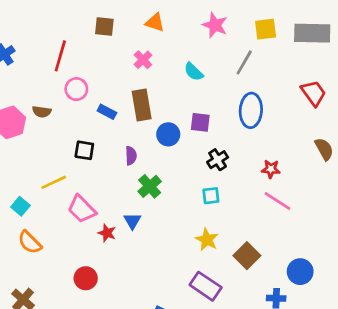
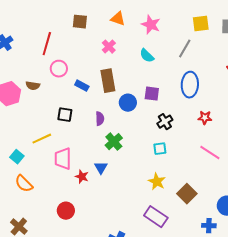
pink star: (215, 25) -> (151, 25), moved
red star: (271, 169) -> (205, 118), moved
pink trapezoid: (82, 209) -> (63, 159), turned 45

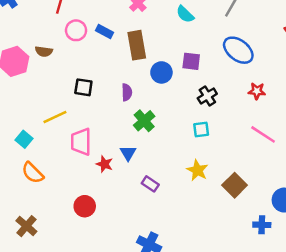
blue ellipse: (190, 85) -> (238, 50), turned -55
blue rectangle: (82, 86) -> (105, 32), moved
purple rectangle: (156, 217) -> (150, 184), moved, size x0.6

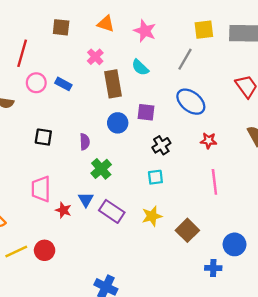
brown rectangle: (137, 45) -> (113, 84), moved
yellow line: (55, 117) -> (16, 252), moved
pink line: (263, 134) -> (214, 182), turned 50
yellow star: (197, 170) -> (152, 216), turned 30
purple rectangle: (150, 184) -> (112, 211), moved, size x1.5

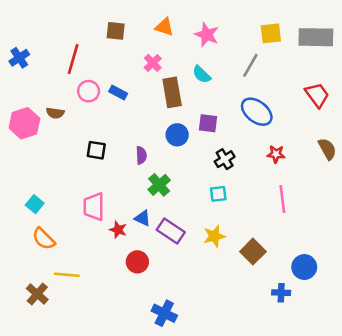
blue triangle: (86, 200) -> (142, 218), turned -35
red circle: (45, 250) -> (137, 262), moved
yellow line: (16, 252) -> (67, 275), turned 30

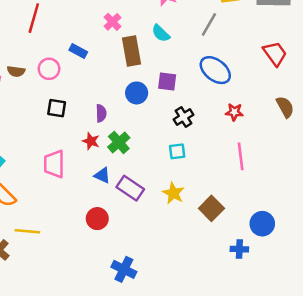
pink circle: (89, 91) -> (49, 69), moved
red star: (118, 230) -> (91, 141), moved
yellow star: (214, 236) -> (173, 193), turned -30

